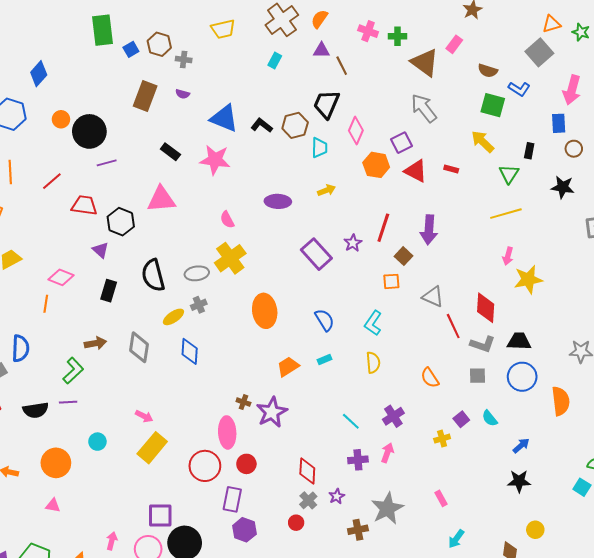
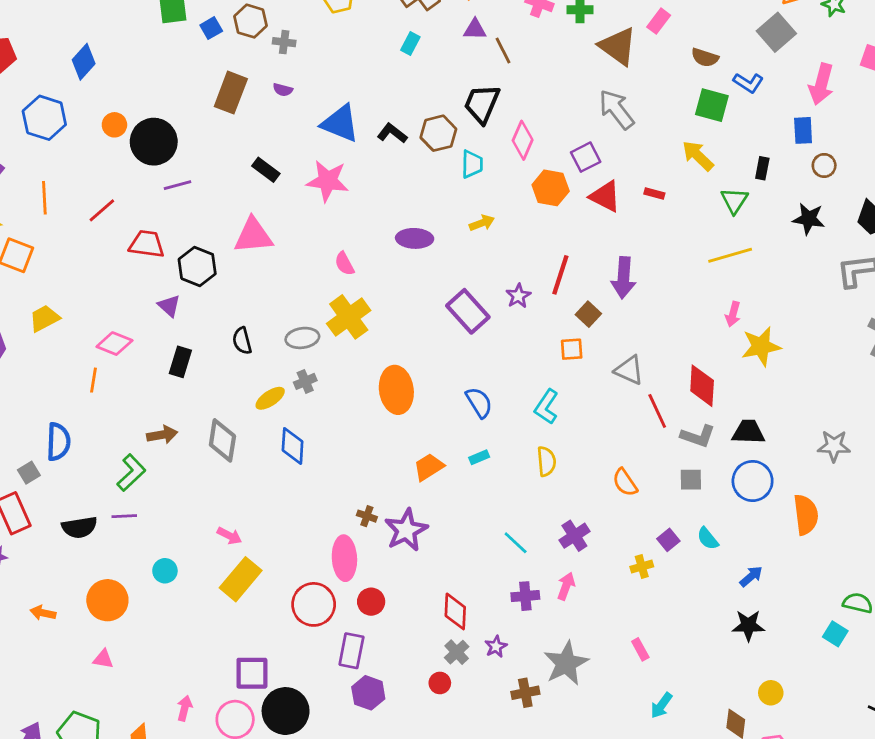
black semicircle: (153, 275) -> (242, 341), size x0.6

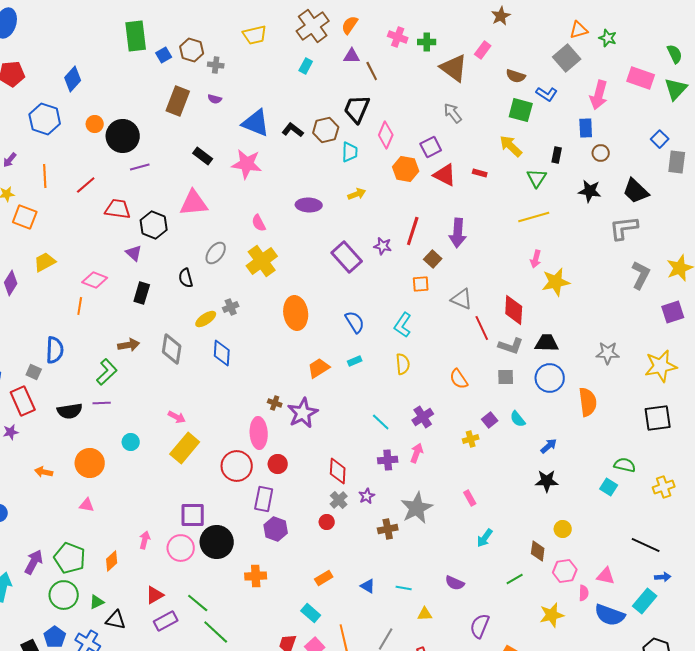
gray arrow: (617, 109) -> (453, 113), size x0.7
purple star: (518, 296) -> (383, 246), turned -30
gray ellipse: (302, 338) -> (216, 253), moved, turned -45
gray square: (29, 473) -> (34, 372), turned -35

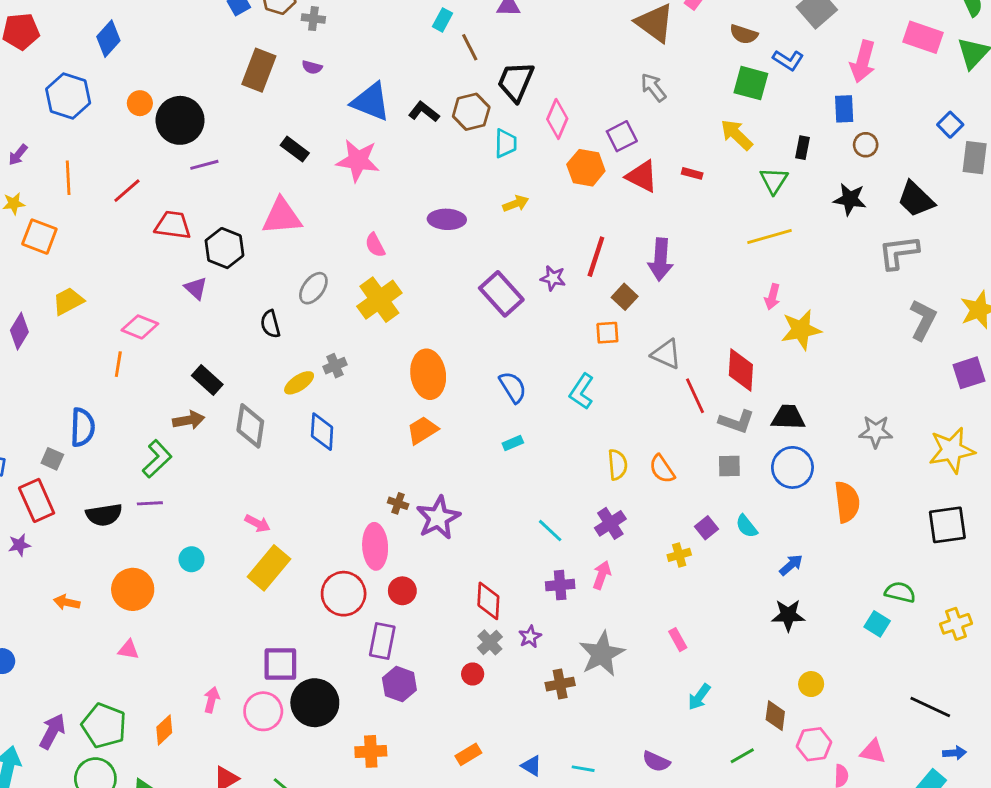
brown line: (372, 71) -> (470, 47), moved
black rectangle: (142, 293) -> (207, 380), moved, turned -65
yellow semicircle: (403, 364) -> (617, 465), moved
orange trapezoid: (319, 368) -> (422, 430), moved

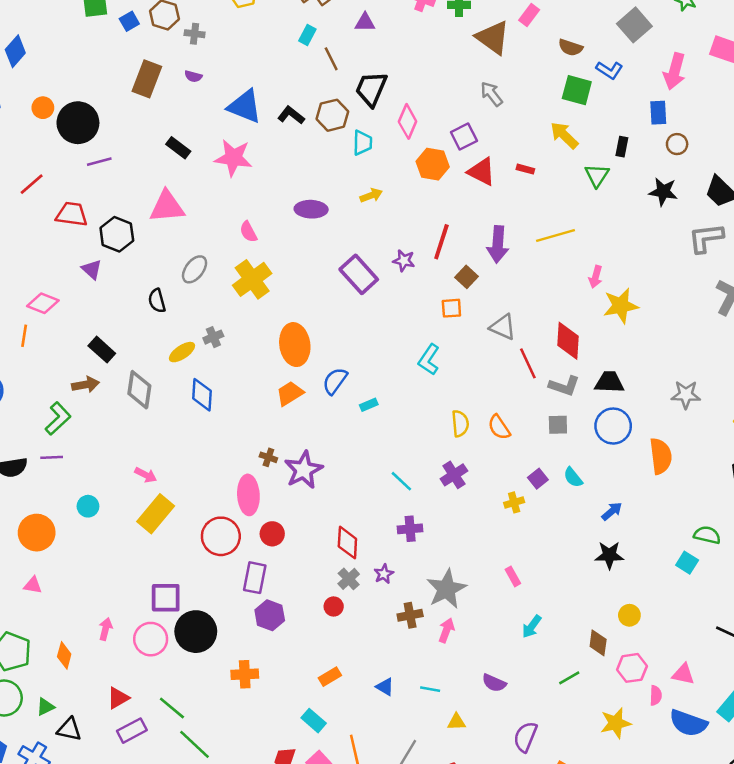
yellow line: (770, 237) -> (555, 236), moved
blue semicircle: (513, 387) -> (335, 381), moved, turned -112
pink arrow: (602, 575) -> (446, 630), moved
orange diamond: (164, 730) -> (64, 655), turned -32

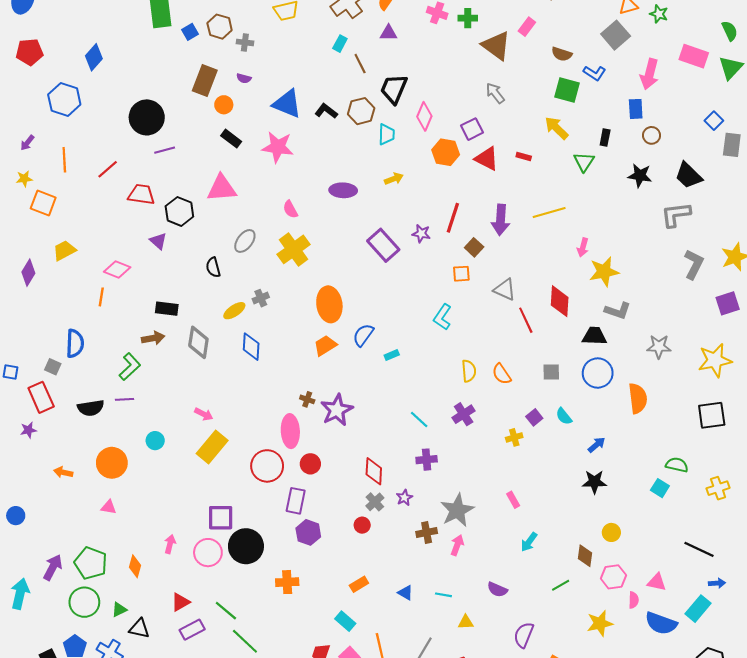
orange circle: (43, 108) -> (224, 105), moved
black rectangle: (102, 350) -> (167, 309), turned -35
gray L-shape: (564, 386) -> (618, 311), moved

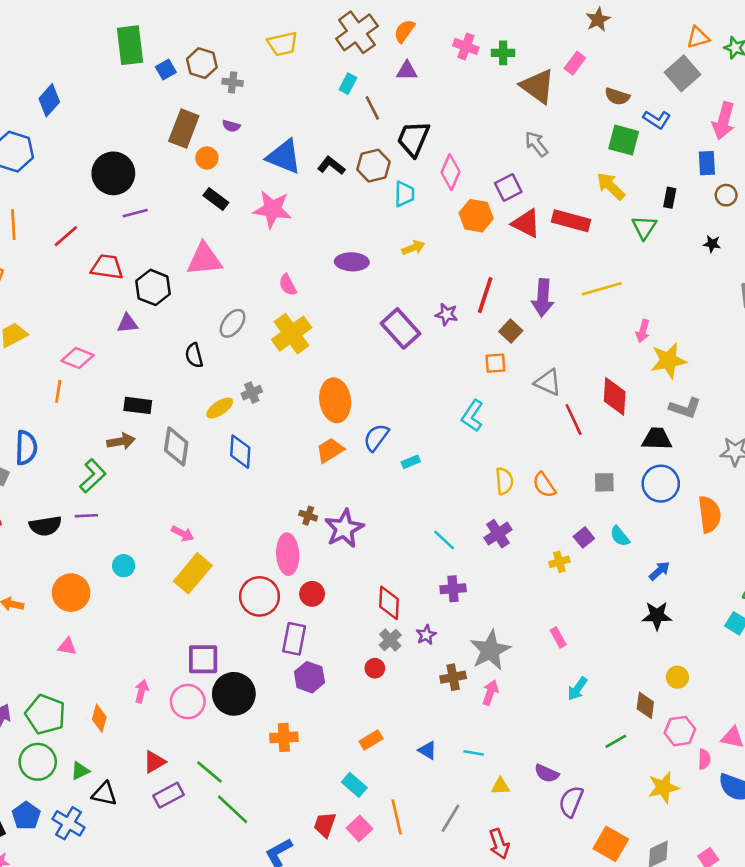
red rectangle: (524, 157) -> (571, 221), size x2.0
black star: (640, 176) -> (712, 244), size x0.6
purple triangle: (158, 241) -> (127, 323), turned -48
purple semicircle: (497, 590) -> (547, 773), moved

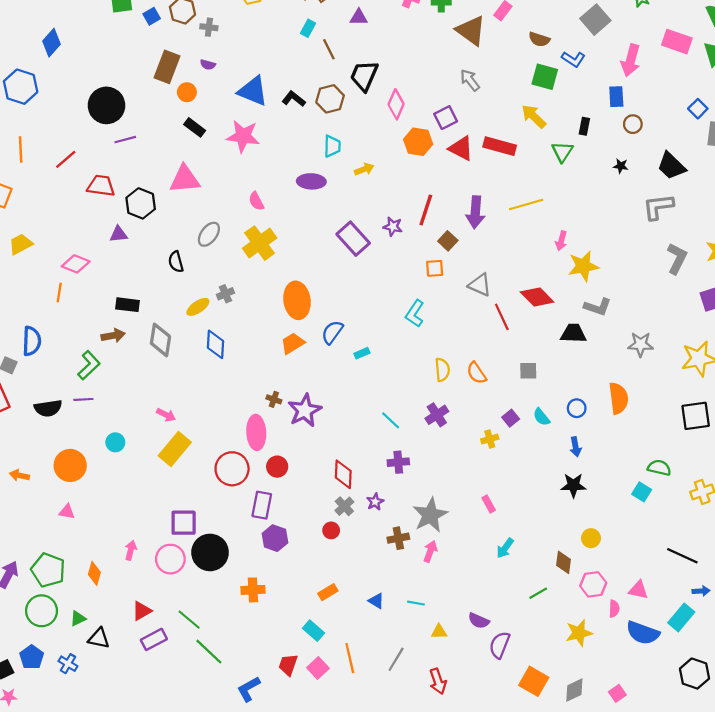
cyan trapezoid: (404, 194) -> (332, 146), moved
red diamond: (615, 396) -> (537, 297), turned -48
blue circle: (661, 484) -> (577, 408), moved, size x0.6
blue arrow: (659, 571) -> (576, 447), turned 120
blue cross: (68, 823) -> (68, 664), size x0.7

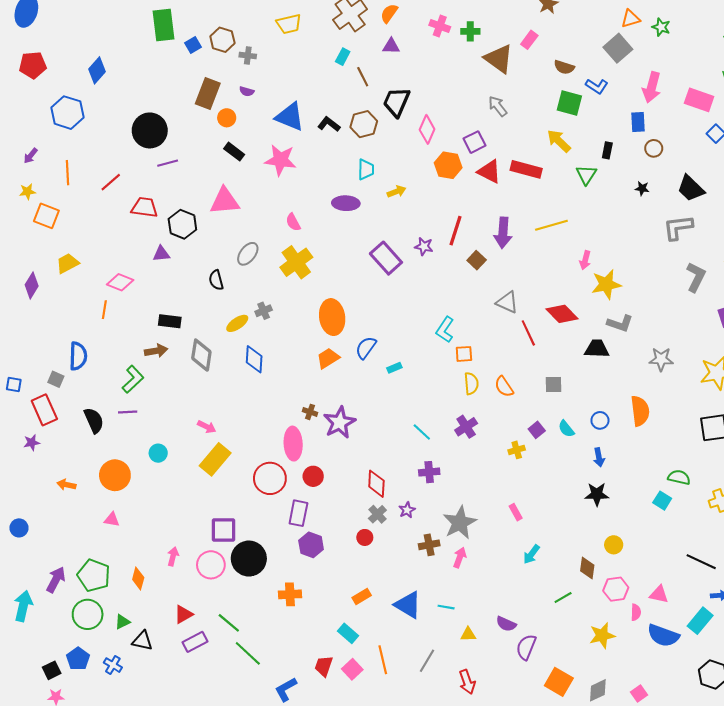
pink rectangle: (677, 42) -> (699, 100), moved
orange square: (435, 268) -> (464, 354), moved
black semicircle: (48, 408) -> (94, 420), turned -105
blue triangle: (376, 601) -> (408, 605), size x1.8

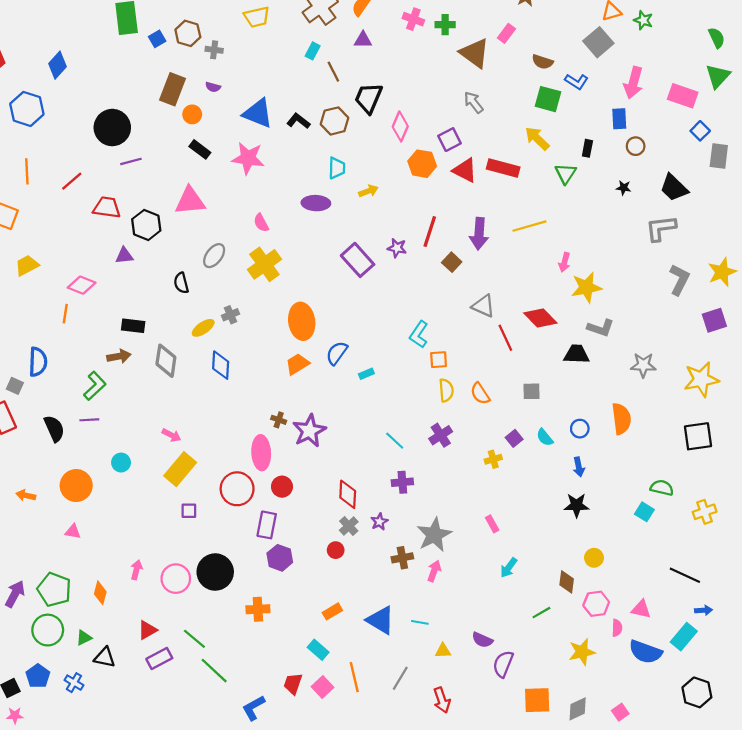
purple square: (224, 530) -> (189, 511), moved, size x0.6
orange square: (559, 682) -> (537, 700), turned -32

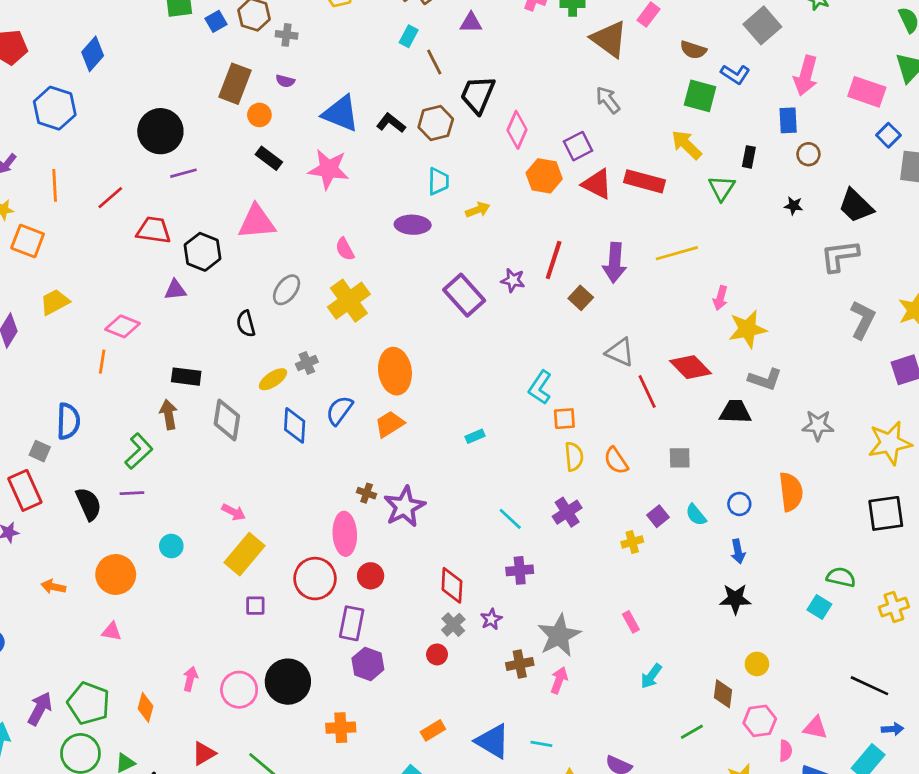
blue semicircle: (337, 353) -> (339, 410), moved
brown arrow: (119, 356) -> (169, 415), turned -90

